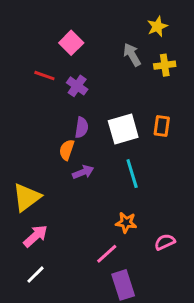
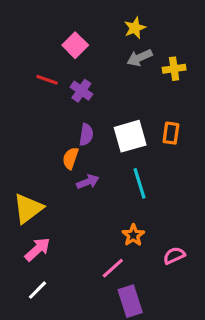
yellow star: (157, 27) -> (135, 28), moved
gray arrow: (132, 55) -> (140, 58), turned -85
orange star: (126, 223) -> (133, 235), turned 30

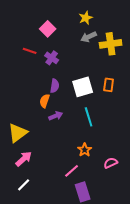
yellow cross: (174, 69) -> (111, 44), size x1.5

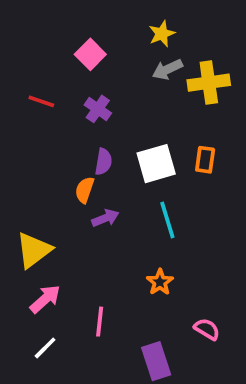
red line: (30, 51) -> (41, 101), moved
pink semicircle: (111, 163) -> (207, 329), moved, turned 56
pink line: (72, 171) -> (100, 322), moved, turned -42

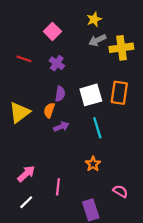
orange rectangle: (205, 160) -> (119, 93), size x1.5
yellow triangle: (34, 250) -> (20, 112), moved

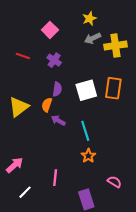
purple arrow: (61, 127) -> (58, 120), turned -128
cyan line: (97, 128) -> (85, 131), moved
pink arrow: (26, 174) -> (15, 165), moved

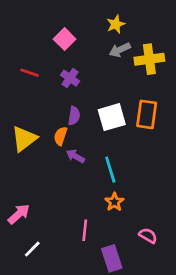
pink line: (55, 178) -> (85, 230), moved

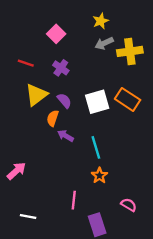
orange rectangle: (147, 114) -> (128, 99), turned -65
purple semicircle: (74, 116) -> (64, 101), turned -49
yellow triangle: (24, 139) -> (36, 95), moved
pink arrow: (19, 214) -> (16, 171), moved
white line: (32, 249) -> (28, 216), turned 56

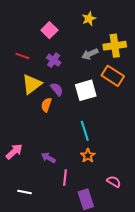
gray arrow: (104, 43) -> (90, 54), moved
orange rectangle: (128, 99) -> (113, 76), moved
purple arrow: (65, 136) -> (48, 158), moved

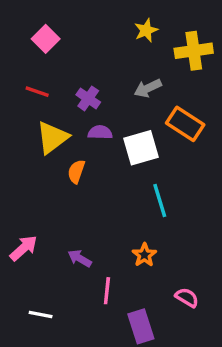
pink square: (49, 30) -> (46, 39), moved
yellow cross: (115, 46) -> (194, 51), moved
purple semicircle: (57, 89) -> (100, 132), moved, turned -48
cyan line: (85, 131) -> (160, 200), moved

